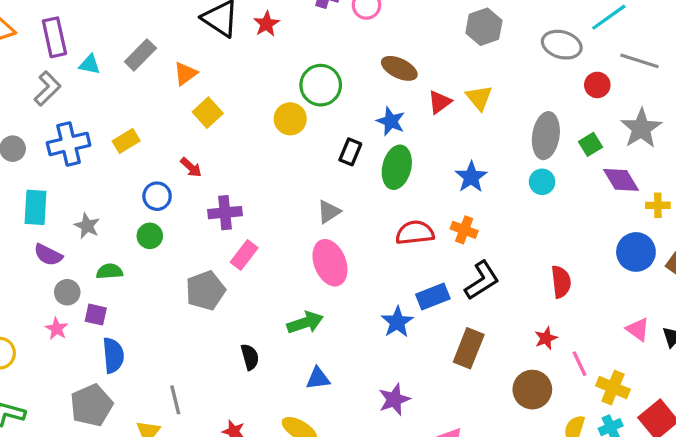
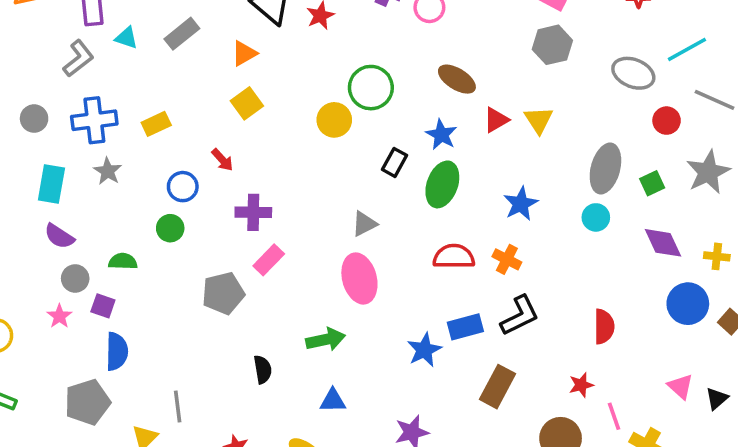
orange triangle: (185, 74) -> (244, 53), moved
purple diamond: (621, 180) -> (663, 243), moved
gray star: (87, 226) -> (108, 171), moved

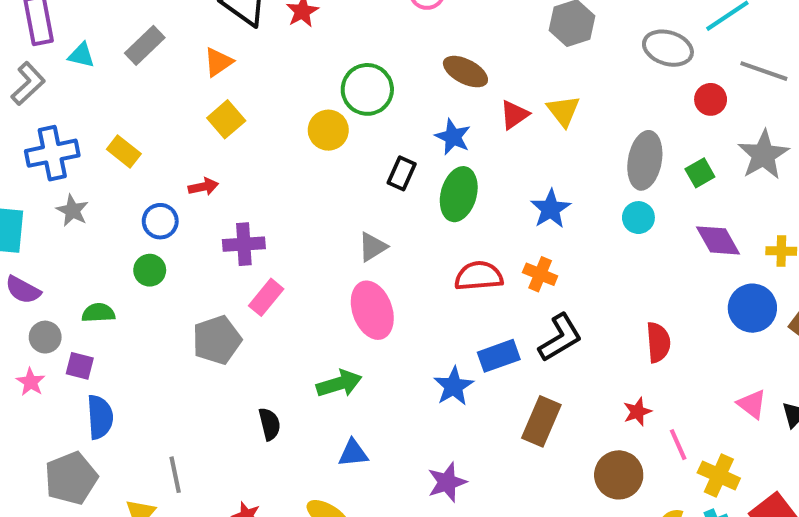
yellow rectangle: (156, 124) -> (124, 152), turned 68
red arrow: (222, 160) -> (203, 187), turned -55

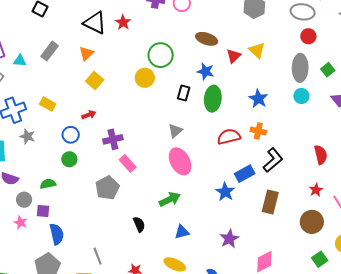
red circle: (711, 99) -> (308, 36), moved
pink rectangle: (266, 297) -> (128, 163), turned -72

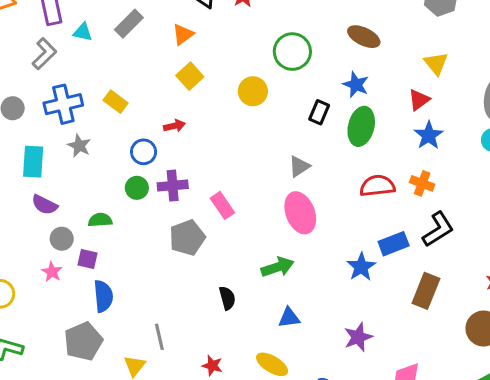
red triangle: (234, 56) -> (419, 100), moved
yellow circle: (145, 78) -> (253, 91), moved
purple cross: (113, 139) -> (173, 186), moved

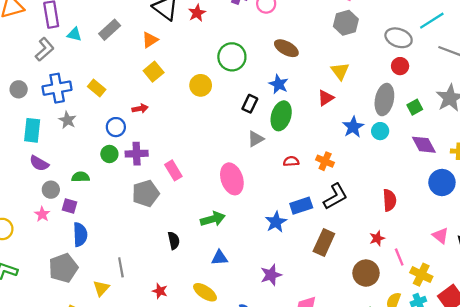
blue star: (429, 135) -> (353, 127), moved
gray triangle: (299, 166) -> (256, 139), moved
red semicircle: (377, 186) -> (291, 161), size x0.6

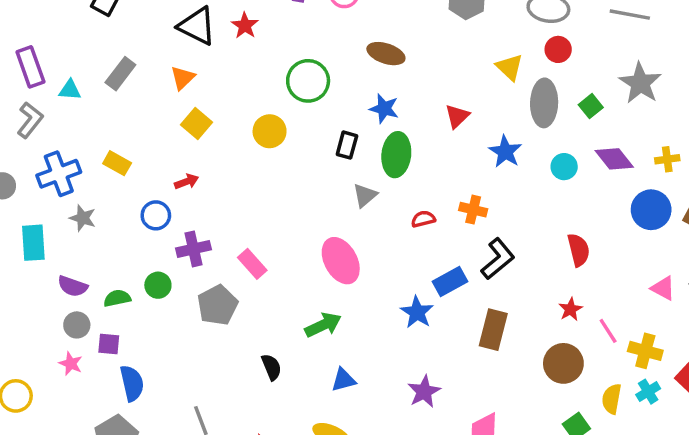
yellow triangle: (340, 71) -> (510, 67), moved
cyan circle: (380, 131) -> (564, 167), moved
green circle: (109, 154) -> (158, 285), moved
purple semicircle: (39, 163) -> (73, 286), moved

